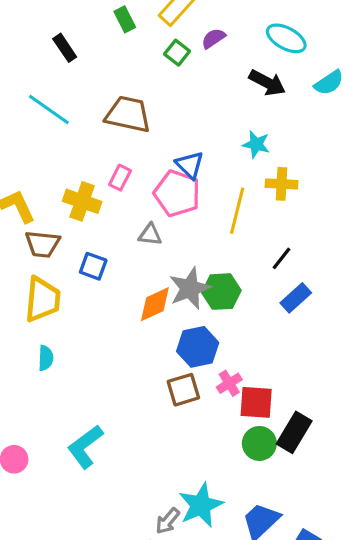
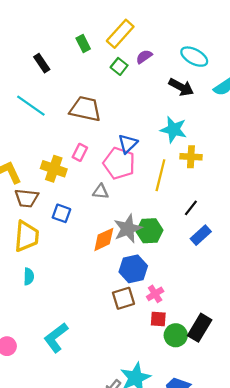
cyan star: (256, 144) -> (174, 130), size x1.4
blue triangle: (190, 165) -> (128, 144), turned 30
red square: (256, 402) -> (158, 319), moved, size x0.7

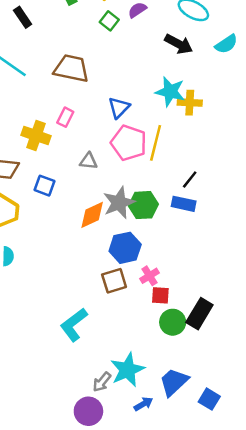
yellow cross: (191, 157) -> (190, 103), moved
pink pentagon: (119, 163) -> (129, 143), moved
blue rectangle: (201, 235) -> (184, 204), moved, turned 54
red square: (158, 319) -> (160, 295), moved
cyan L-shape: (56, 337) -> (74, 325), moved

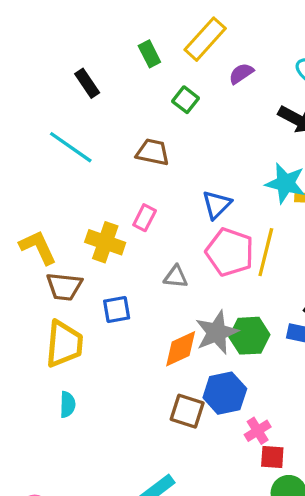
green square: (109, 21) -> (185, 100), moved
brown trapezoid: (71, 68) -> (153, 152), size x0.7
blue square: (45, 186) -> (117, 309), turned -30
brown square: (114, 281) -> (187, 411), moved, turned 35

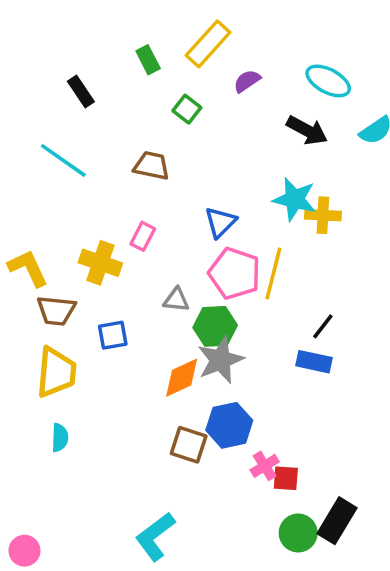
green hexagon: (249, 336) -> (215, 326), moved
red square: (272, 457) -> (286, 478), moved

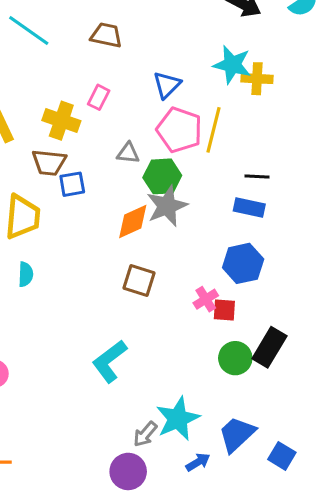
brown trapezoid: (56, 311) -> (49, 162), moved
black line: (323, 326) -> (257, 176), turned 55
blue hexagon: (229, 425) -> (243, 263), moved

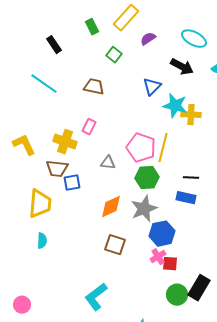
blue triangle: (167, 85) -> (152, 87), moved
green hexagon: (162, 176) -> (147, 178), moved
gray star: (167, 206) -> (144, 209), moved
blue hexagon: (243, 263) -> (162, 234), moved

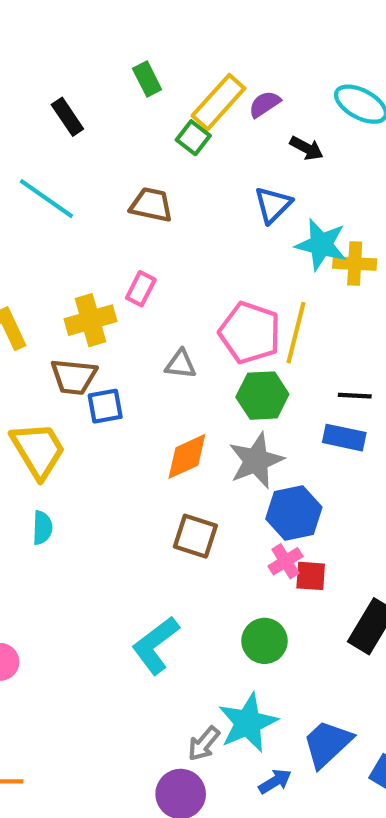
yellow rectangle: (126, 18) -> (218, 102), moved
black arrow: (182, 67) -> (306, 148), moved, size x0.7
yellow cross: (65, 142) -> (90, 320), turned -35
yellow trapezoid: (40, 204) -> (38, 450), turned -36
green circle: (177, 295) -> (265, 641), moved

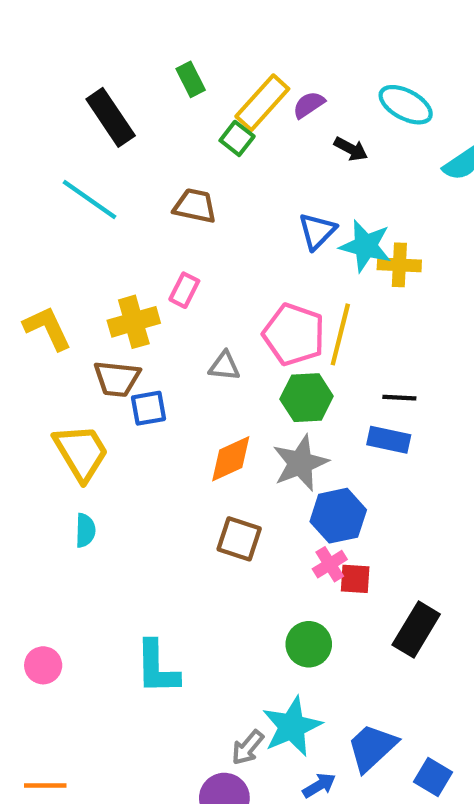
black rectangle: (67, 117) -> (111, 117), size x1.5
blue triangle: (273, 205) -> (317, 231), moved
cyan L-shape: (155, 645) -> (157, 667), moved, turned -54

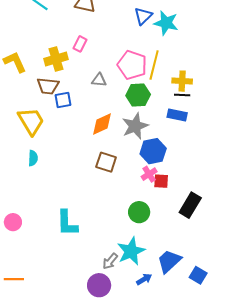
yellow cross: (399, 265) -> (182, 81), moved

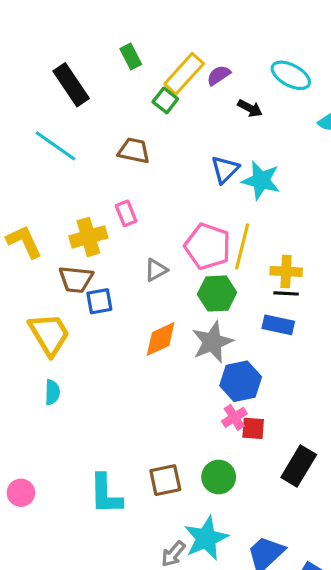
pink rectangle: (80, 44) -> (126, 213), turned -49
gray triangle: (99, 80) -> (156, 270), turned -35
brown square: (106, 162) -> (165, 480), moved, turned -30

